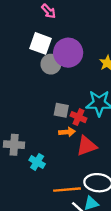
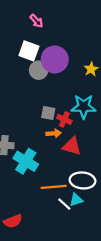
red triangle: (87, 146) -> (72, 146), turned 36
cyan cross: (37, 162) -> (26, 161), size x1.6

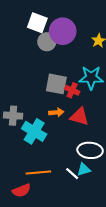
gray square: (48, 113) -> (56, 84), size x1.5
orange arrow: (54, 133) -> (56, 112), moved
orange line: (54, 187) -> (38, 173), moved

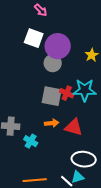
gray circle: (47, 42) -> (53, 63), moved
red cross: (72, 90) -> (67, 93), moved
cyan cross: (34, 131) -> (31, 141), size x0.6

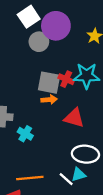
white square: (34, 38) -> (29, 17), turned 36
gray circle: (53, 63) -> (39, 42), moved
orange arrow: (52, 123) -> (49, 100), moved

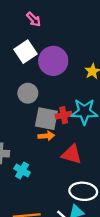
gray circle: (39, 42) -> (28, 93), moved
red cross: (66, 79) -> (64, 115), turned -35

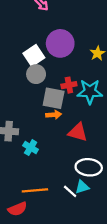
white square: (26, 52) -> (34, 55), moved
red cross: (64, 115) -> (69, 85), moved

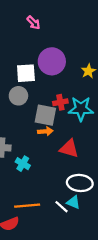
white square: (34, 55) -> (26, 73), turned 30
gray circle: (36, 74) -> (18, 96), moved
cyan triangle: (82, 187) -> (73, 202), turned 40

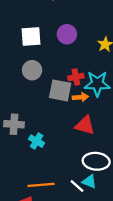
purple circle: (52, 61) -> (67, 34), size x0.7
white square: (26, 73) -> (31, 36), moved
orange arrow: (45, 131) -> (80, 97), moved

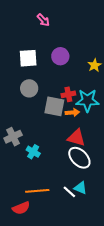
gray cross: (14, 124) -> (13, 137), turned -30
white ellipse: (96, 161) -> (79, 158), moved, turned 40

